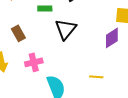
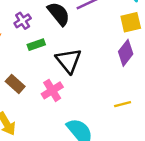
pink cross: (34, 62) -> (52, 90), moved

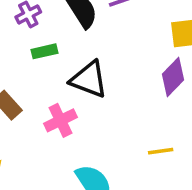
black triangle: (69, 61) -> (89, 79), turned -36

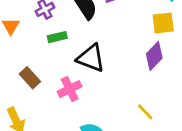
yellow line: (161, 151) -> (145, 112), turned 54

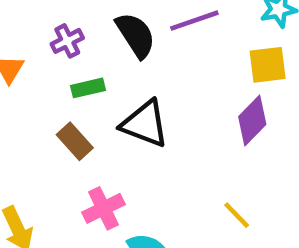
brown rectangle: (30, 78) -> (75, 141), moved
pink cross: (70, 89) -> (103, 208), moved

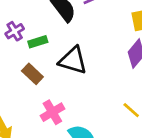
purple cross: (67, 41) -> (15, 31), moved

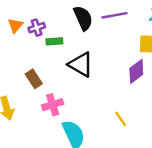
brown rectangle: (32, 74) -> (34, 79), moved

